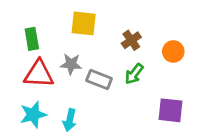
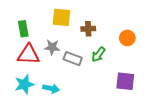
brown cross: (131, 40) -> (88, 29), moved, turned 32
cyan arrow: (70, 120) -> (51, 88), turned -91

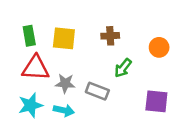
yellow square: (61, 17) -> (64, 38), moved
gray star: (52, 47) -> (65, 83), moved
gray rectangle: (73, 59) -> (97, 91), moved

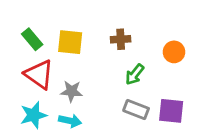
green rectangle: (29, 36) -> (32, 39), turned -30
red triangle: (36, 68) -> (39, 74), turned 32
gray rectangle: (97, 91) -> (136, 110), moved

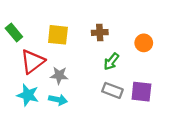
green rectangle: (32, 39) -> (14, 32), moved
red triangle: (39, 74) -> (32, 61), turned 48
cyan star: (33, 115) -> (28, 95), turned 30

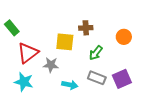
yellow square: (58, 35) -> (65, 42), moved
purple square: (141, 92) -> (122, 79), turned -30
cyan arrow: (58, 100) -> (70, 85), moved

